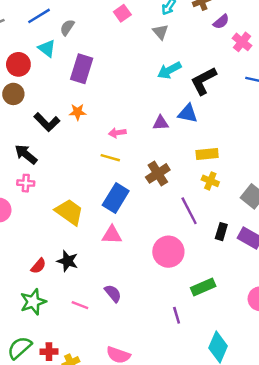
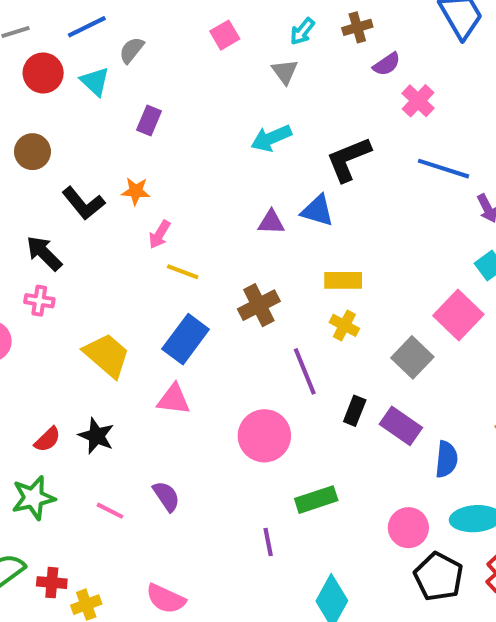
red circle: (18, 64) -> (43, 73), moved
purple rectangle: (82, 69) -> (149, 121), size x0.6
cyan arrow: (169, 70) -> (271, 138), moved
pink arrow: (117, 133) -> (159, 235), moved, turned -56

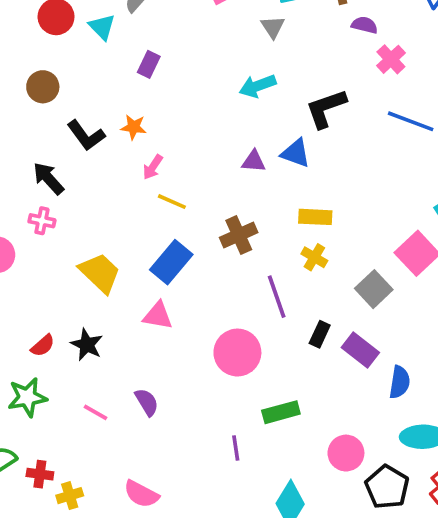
purple semicircle: (387, 64) -> (365, 25), turned -135
pink circle: (408, 528) -> (346, 453), moved

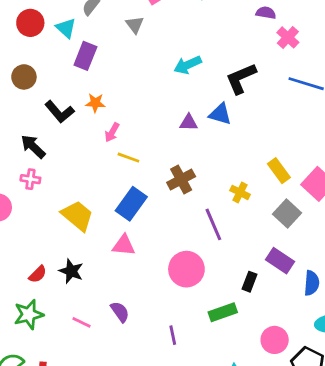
gray triangle: (273, 27) -> (135, 25), moved
purple rectangle: (149, 64) -> (85, 56), moved, size x1.4
yellow rectangle: (315, 217) -> (279, 171), moved, turned 55
black rectangle: (320, 334) -> (250, 282), moved
purple line: (236, 448) -> (173, 335), moved

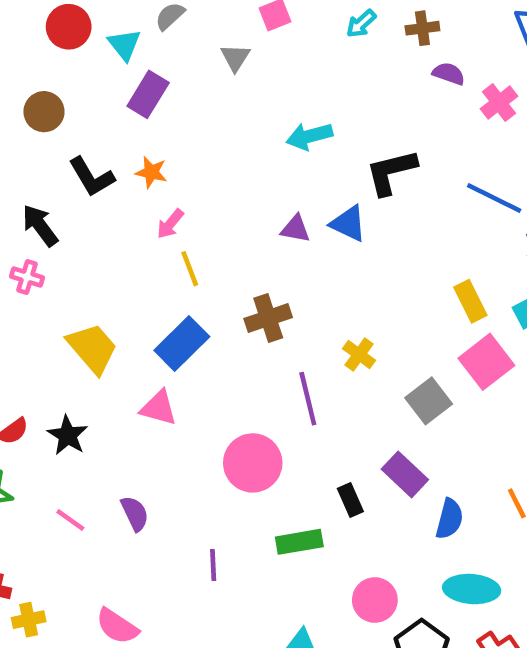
pink cross: (288, 37) -> (499, 102), moved
yellow line: (128, 158) -> (190, 269), turned 40
yellow rectangle: (279, 171) -> (470, 301), moved
black rectangle: (250, 282) -> (350, 500), turned -54

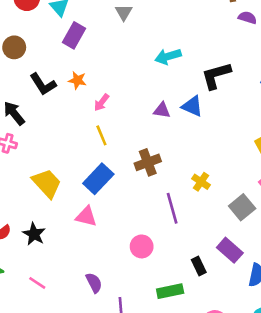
pink arrow: (170, 224) -> (102, 102), moved
pink circle: (253, 463) -> (142, 246), size x0.7
purple semicircle: (135, 513) -> (94, 283), moved

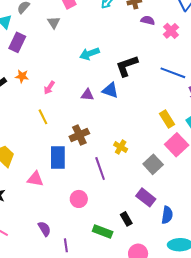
pink arrow: (102, 102) -> (49, 88), moved
blue rectangle: (98, 179) -> (58, 157), moved, turned -40
black rectangle: (199, 266) -> (126, 219), moved
green rectangle: (170, 291) -> (103, 231), turned 36

